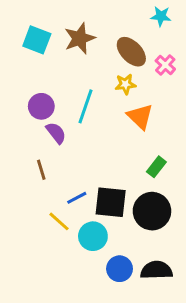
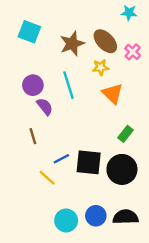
brown star: (80, 38) -> (72, 44), moved
cyan line: (86, 106) -> (69, 85), turned -36
cyan circle: (93, 236) -> (66, 220), moved

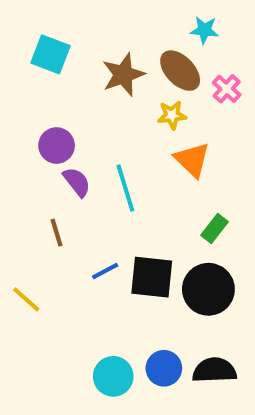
cyan star: (129, 13) -> (204, 30), moved
cyan line: (69, 85) -> (125, 188), moved
yellow line: (47, 178) -> (26, 299), moved

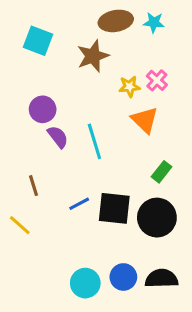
brown ellipse: (180, 71) -> (116, 21), moved, turned -56
pink cross: (227, 89) -> (157, 80), moved
brown line: (57, 233) -> (33, 186), moved

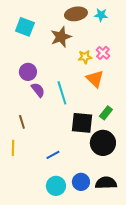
blue line: (79, 204) -> (53, 155), moved
black square: (114, 208) -> (82, 123), moved
yellow line: (20, 225) -> (13, 148), turned 49

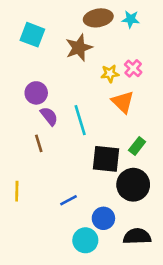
brown line: (22, 122) -> (39, 143), moved
blue circle: (81, 182) -> (103, 218), moved
cyan circle: (56, 186) -> (85, 240), moved

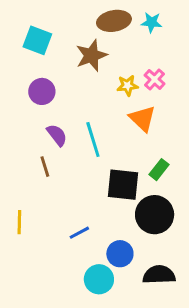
purple circle: (36, 93) -> (42, 91), moved

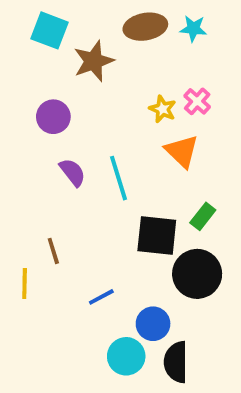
cyan square: (37, 40) -> (50, 30), moved
brown star: (91, 55) -> (94, 61), moved
yellow star: (127, 85) -> (163, 109), turned 30
brown line: (45, 167) -> (53, 251), moved
black semicircle: (159, 275) -> (176, 362), moved, turned -88

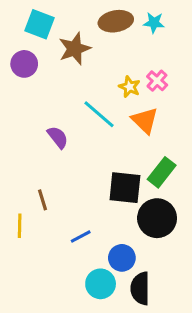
purple circle: (53, 117) -> (24, 64), moved
cyan line: (119, 178) -> (99, 114), moved, turned -32
green rectangle: (203, 216) -> (162, 172), size x1.4

